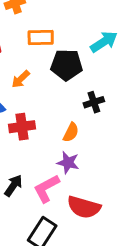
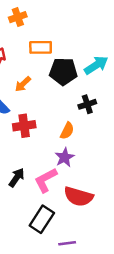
cyan arrow: (104, 42) -> (96, 65), moved
purple star: (68, 163) -> (65, 157), turned 30

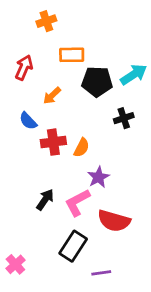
orange semicircle: (67, 131) -> (82, 148), moved

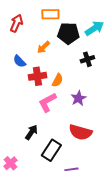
orange arrow: (52, 96) -> (43, 47), moved
purple star: (98, 177) -> (78, 98), moved
black arrow: (45, 200) -> (31, 132), moved
pink L-shape: (77, 202) -> (47, 102), moved

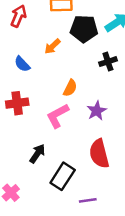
red cross: (37, 76) -> (17, 103), moved
red semicircle: (80, 132) -> (99, 154), turned 60

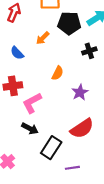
pink L-shape: (58, 116) -> (32, 103), moved
black arrow: (37, 154) -> (30, 128), turned 84
red semicircle: (99, 154) -> (82, 128), turned -110

